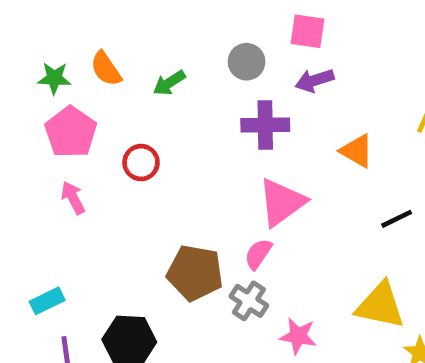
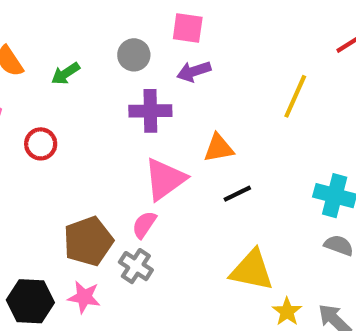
orange triangle: (357, 151) -> (219, 148), moved, turned -40
black line: (397, 219) -> (237, 194), moved
brown pentagon: (195, 273) -> (88, 241), turned -30
pink star: (298, 336) -> (84, 297), moved

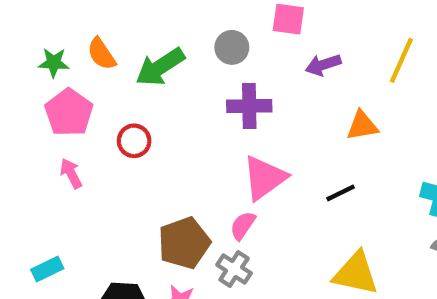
purple arrow: (194, 71) -> (323, 65), moved
green arrow: (66, 74) -> (160, 67), size x1.6
yellow line: (295, 96) -> (401, 60), moved
orange triangle: (219, 148) -> (362, 126), moved

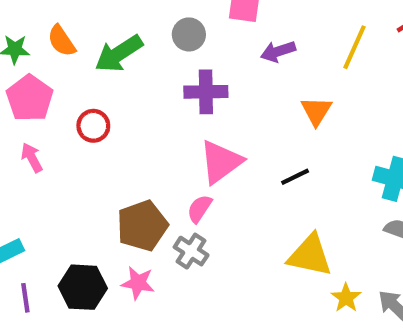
orange triangle: (362, 126) -> (316, 111), turned -48

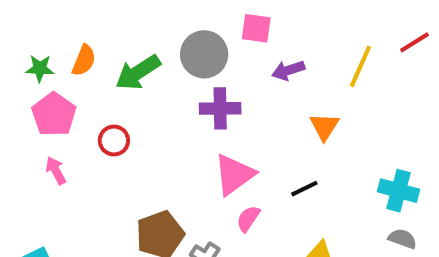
gray circle: (189, 34) -> (204, 54), size x1.5
orange semicircle: (61, 41) -> (84, 60), turned -124
pink semicircle: (200, 209) -> (248, 219), moved

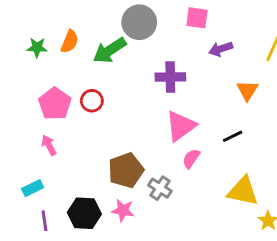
gray circle: (204, 54) -> (139, 22), moved
pink pentagon: (54, 114) -> (55, 104), moved
pink arrow: (56, 171) -> (49, 145), moved

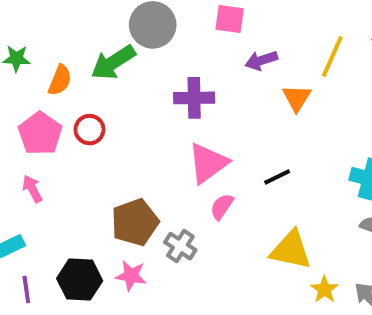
orange semicircle: (70, 41) -> (60, 80), moved
orange triangle: (247, 90) -> (297, 98), moved

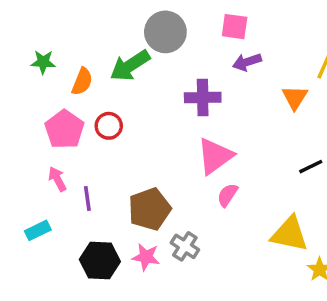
purple arrow: (261, 60) -> (247, 62), moved
black line: (277, 177) -> (311, 167), moved
gray cross: (180, 246) -> (185, 246), moved
purple line: (26, 289) -> (87, 198), moved

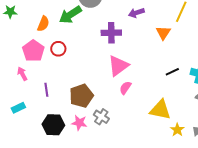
green star: (43, 62) -> (10, 12), moved
pink arrow: (57, 179) -> (22, 74), moved

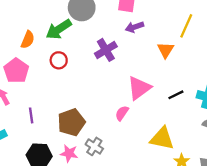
purple cross: (111, 33) -> (106, 50), turned -30
red circle: (58, 49) -> (59, 60), moved
pink triangle: (118, 66) -> (139, 88), moved

